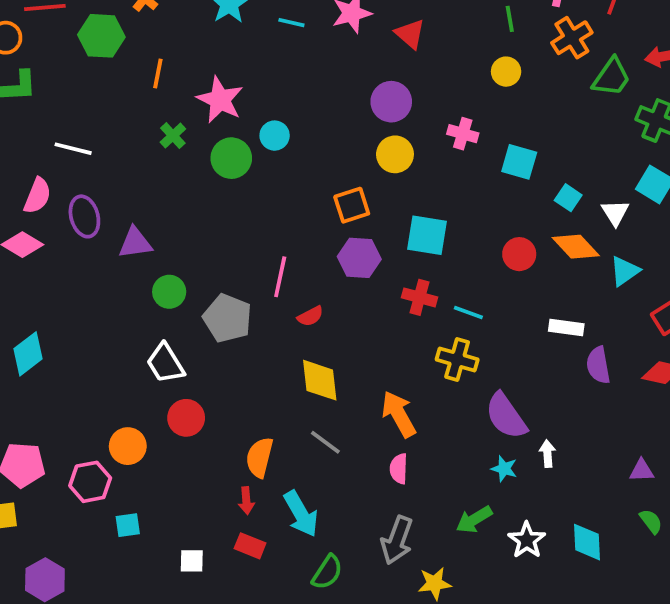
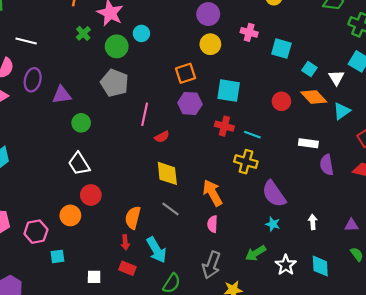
purple ellipse: (84, 216) -> (33, 80), turned 30
gray pentagon: (228, 318) -> (115, 83), moved
orange circle: (128, 446) -> (70, 215), moved
white arrow: (547, 454) -> (313, 222), moved

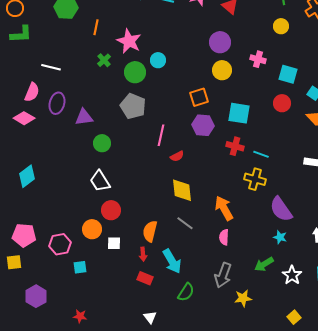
red circle: (281, 101) -> (282, 103), moved
white square: (94, 277) -> (114, 243), moved

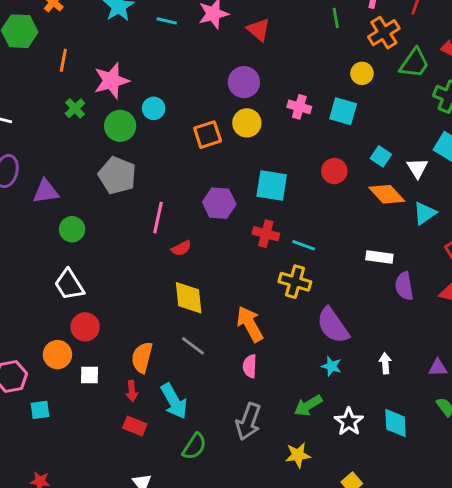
yellow circle: (281, 26) -> (362, 73), moved
pink star: (129, 41) -> (111, 81), turned 30
cyan square: (288, 74) -> (343, 111), moved
orange square: (199, 97) -> (208, 135), moved
yellow star: (243, 298) -> (298, 455), moved

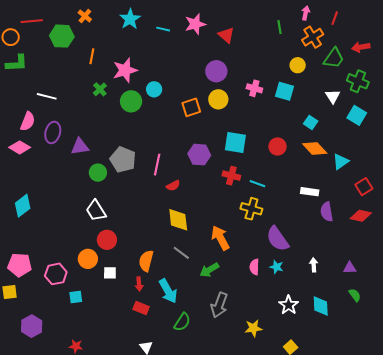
white triangle: (417, 168) -> (333, 96), moved
red circle: (334, 171) -> (278, 146), moved
gray pentagon: (117, 175) -> (123, 160), moved
pink semicircle: (250, 366) -> (254, 267), moved
green arrow: (308, 406) -> (209, 270), moved

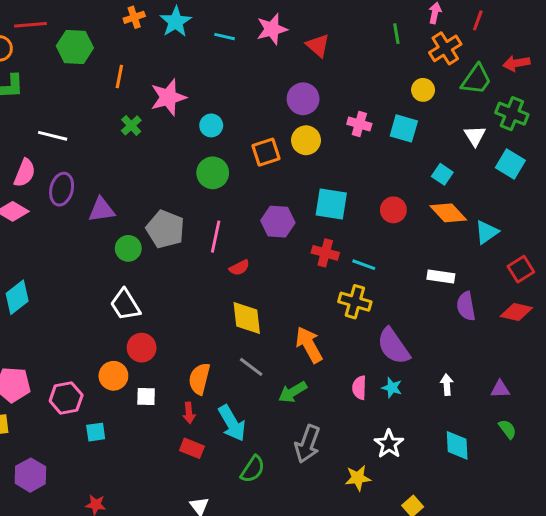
orange cross: (85, 16) -> (134, 17), moved, turned 32
green circle: (131, 101) -> (213, 173), moved
white star: (289, 305) -> (389, 444), moved

